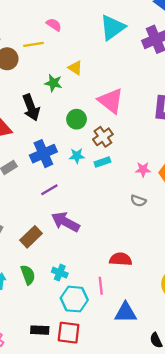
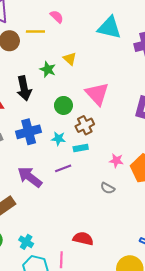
cyan triangle: (112, 27) -> (109, 28), turned 40
purple line: (49, 190) -> (63, 168), moved
purple arrow: (65, 222) -> (30, 177), moved

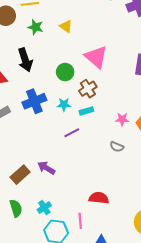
green star: (48, 69) -> (36, 27), moved
purple arrow: (30, 177) -> (46, 168), moved, size x0.7
cyan cross: (26, 242) -> (44, 207), turned 32

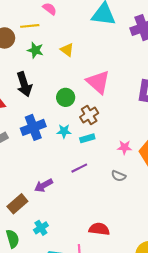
purple line: (72, 133) -> (79, 168), moved
purple arrow: (46, 168) -> (44, 185), moved, turned -60
cyan cross: (44, 207) -> (41, 228), moved

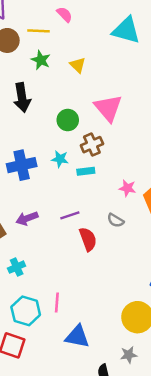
blue cross: (33, 127) -> (22, 165), moved
purple line: (79, 168) -> (70, 215), moved
red semicircle: (99, 229) -> (88, 239), moved, turned 54

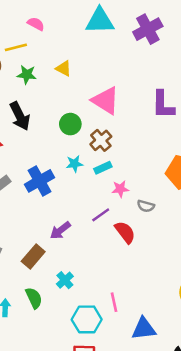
pink star: (127, 188) -> (120, 189), moved

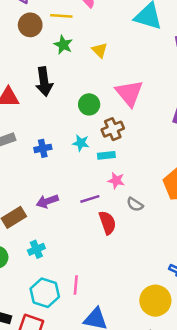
blue cross: (39, 181) -> (43, 148), size x0.6

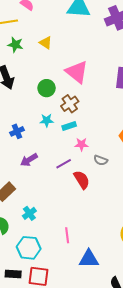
purple arrow: (47, 201) -> (29, 160), moved
cyan hexagon: (45, 293) -> (29, 248), moved

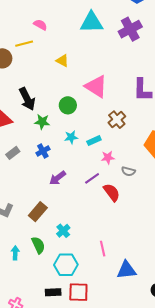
green star: (15, 45) -> (42, 122), moved
brown cross: (70, 104) -> (117, 120), moved

